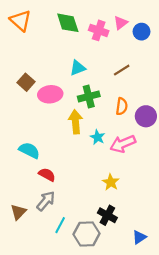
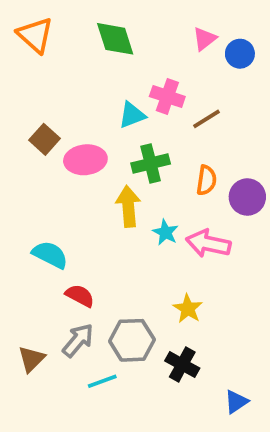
pink cross: (99, 30) -> (167, 96), moved
pink arrow: (123, 144) -> (208, 244), turned 35
cyan line: (60, 225) -> (102, 381), turned 42
gray hexagon: (87, 234) -> (132, 340), moved

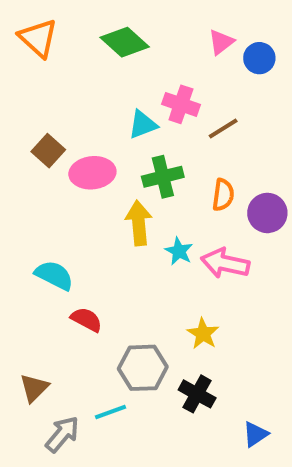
green diamond: (115, 39) -> (125, 42), turned -30
gray arrow: (78, 340) -> (62, 434), moved

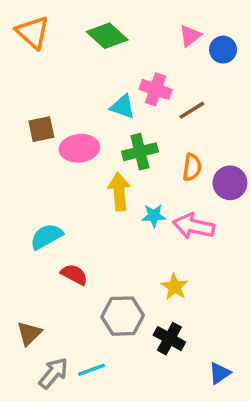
cyan triangle: (143, 124) -> (123, 107), turned 40
brown square: (48, 151) -> (41, 129), turned 36
cyan star: (179, 251) -> (154, 216), turned -30
cyan semicircle: (54, 275) -> (47, 236), turned -56
cyan line: (111, 412) -> (92, 370), moved

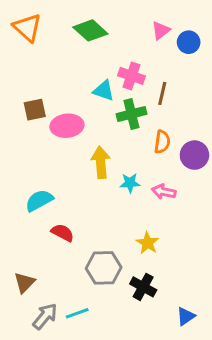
brown line: (192, 110) -> (162, 93), turned -45
green cross: (140, 152) -> (131, 114), moved
pink arrow: (194, 226) -> (164, 192), size x0.7

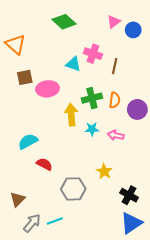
orange triangle: (27, 28) -> (15, 44), moved
green cross: (131, 114) -> (92, 98), moved
black cross: (143, 287) -> (129, 195), moved
blue triangle: (186, 316) -> (131, 223), size x1.6

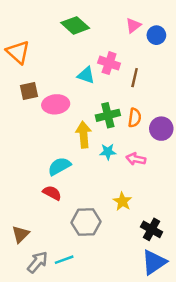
cyan semicircle: (28, 141) -> (59, 166), moved

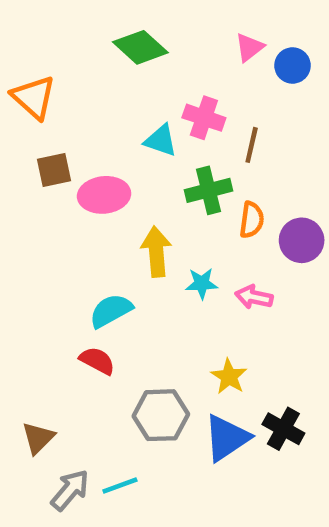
green cross: (108, 115) -> (208, 190), moved
blue triangle: (154, 262) -> (227, 438), moved

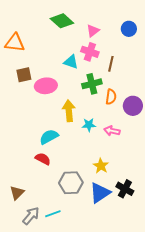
pink triangle: (249, 47) -> (93, 31), moved
orange triangle: (34, 97) -> (15, 43), turned -35

